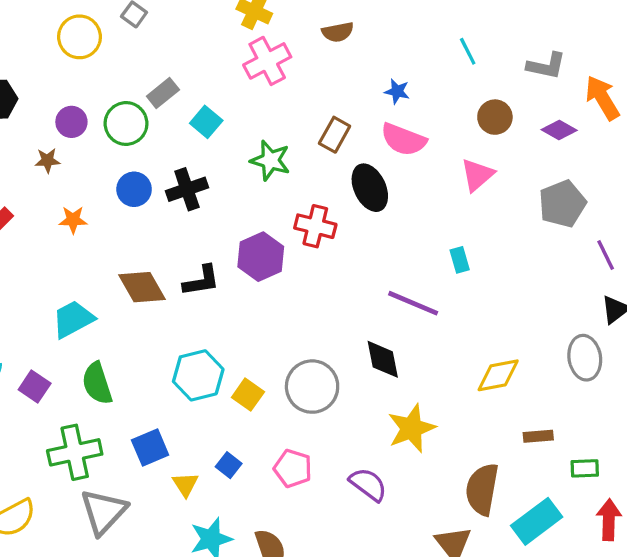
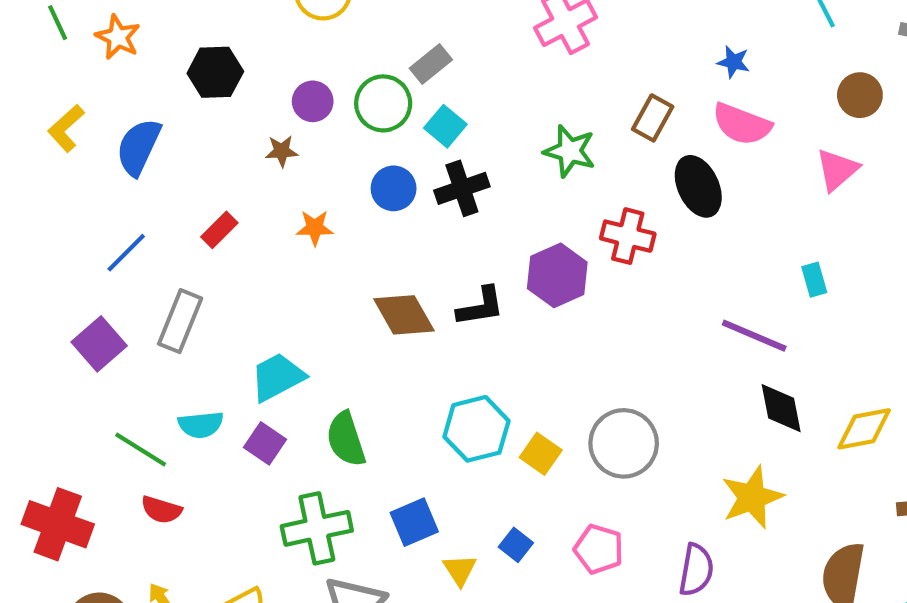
cyan square: (206, 122) -> (445, 126), moved
cyan trapezoid: (73, 319) -> (277, 377), moved
black diamond: (383, 359) -> (781, 408), moved
purple semicircle: (368, 484) -> (696, 570), turned 63

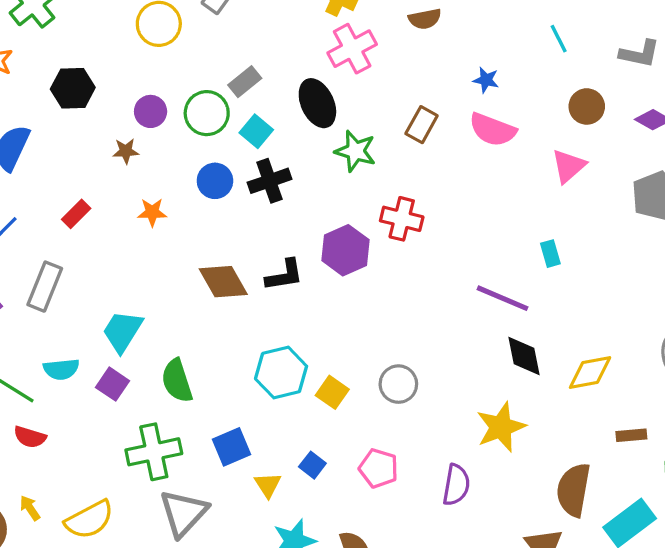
black ellipse: (698, 186) -> (317, 103), moved
cyan trapezoid: (277, 377) -> (122, 331), turned -30
gray circle: (624, 443) -> (398, 384), size x0.7

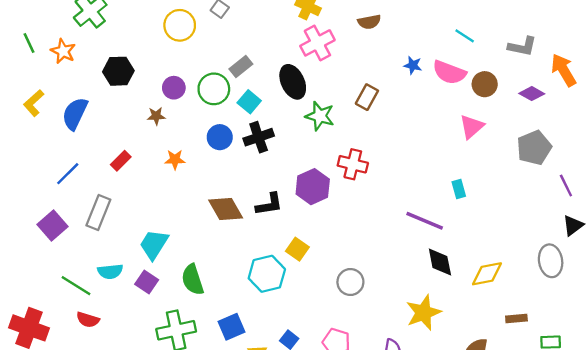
cyan line: (559, 39) -> (465, 36), turned -30
pink semicircle: (493, 130) -> (449, 72), moved
yellow square: (332, 392) -> (297, 249), moved

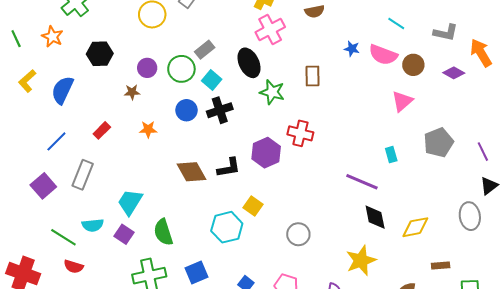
green line: (29, 43) -> (16, 39), moved
brown rectangle: (367, 97) -> (313, 76), turned -30
gray pentagon: (534, 148) -> (439, 142), moved

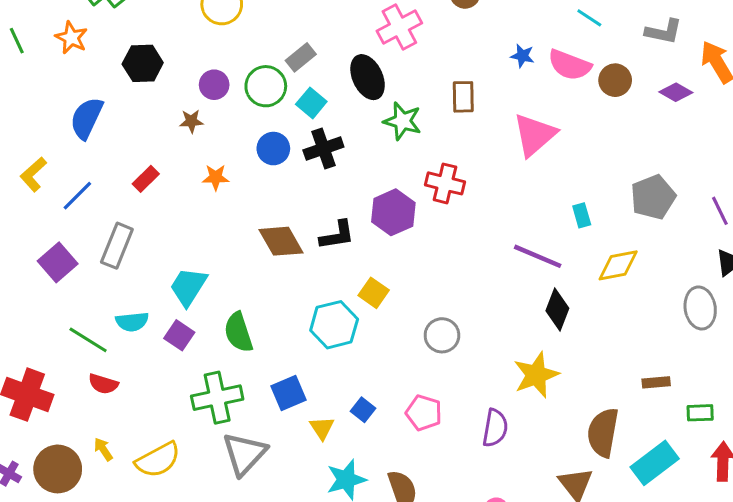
yellow L-shape: (27, 81) -> (33, 174), moved
pink triangle: (402, 101) -> (535, 135), moved, size x1.4
black diamond: (375, 217) -> (557, 310), turned 32
yellow diamond: (415, 227) -> (618, 265), moved

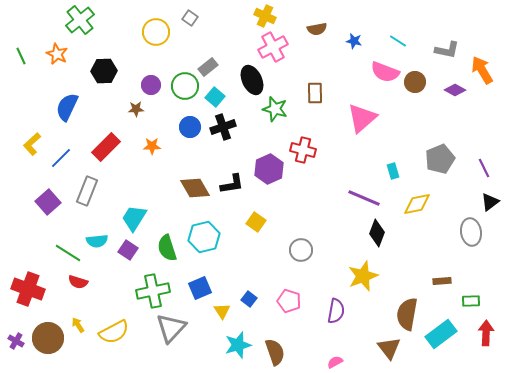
blue star: (522, 56) -> (354, 41), moved
red rectangle: (146, 179) -> (106, 147), size x1.6
cyan hexagon: (334, 325) -> (204, 237), moved

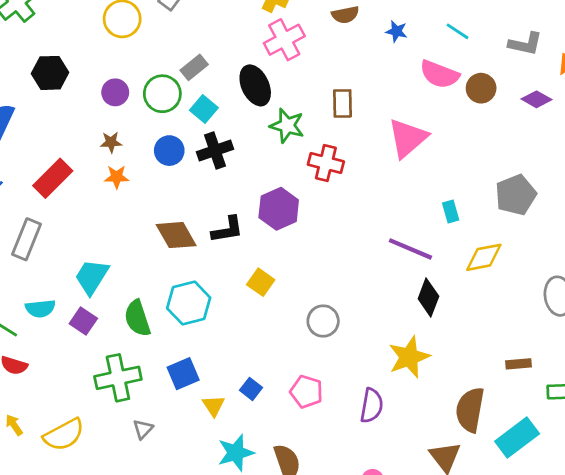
brown star: (136, 109) -> (111, 142), moved
red cross: (303, 150) -> (326, 163), moved
gray triangle: (171, 328) -> (143, 429), size x0.5

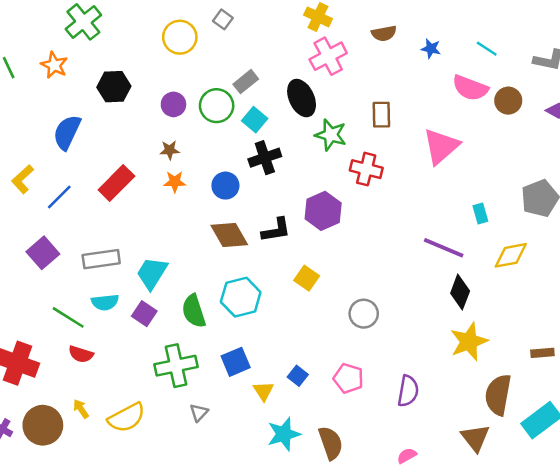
blue circle: (169, 151) -> (225, 186), moved
gray rectangle: (26, 239) -> (101, 259), moved, turned 60
yellow star: (409, 357) -> (469, 342), moved

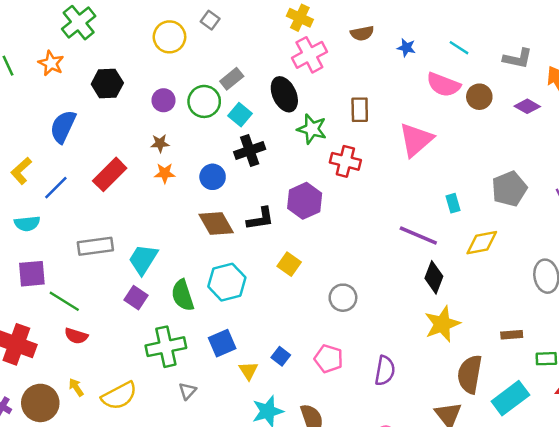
purple square: (43, 253) -> (32, 274), moved, turned 36
cyan semicircle: (105, 302) -> (27, 223), moved

